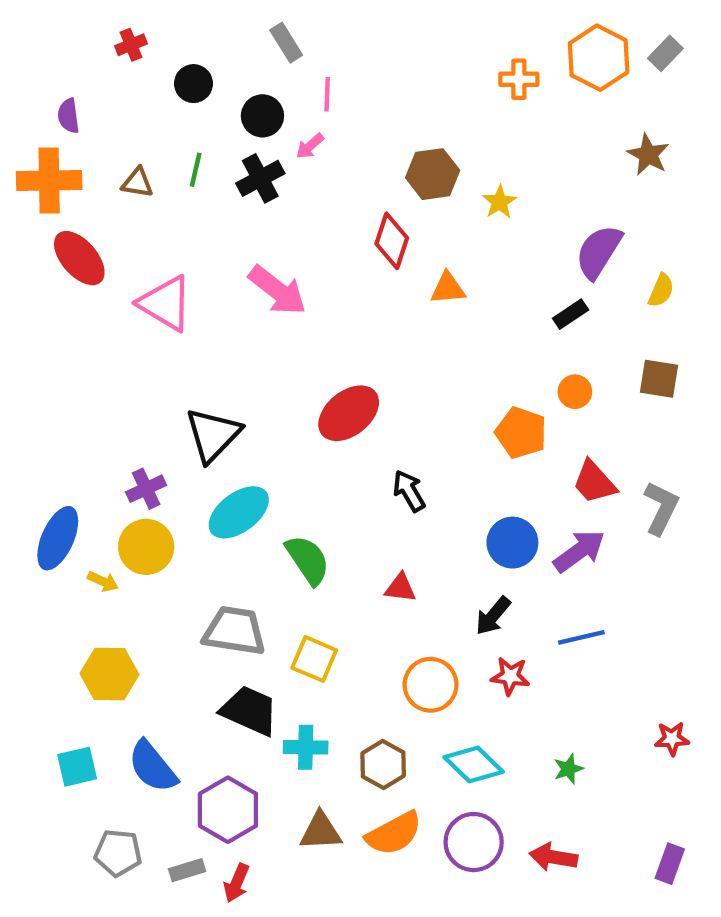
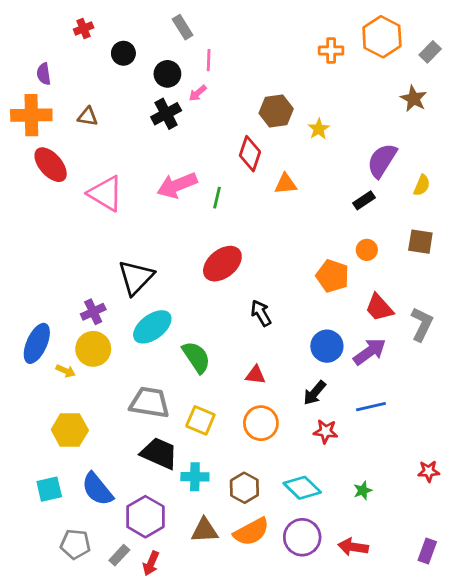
gray rectangle: (665, 53) -> (430, 52), moved
green line: (196, 170) -> (217, 198), moved
pink arrow: (278, 290) -> (177, 185), turned 120
orange circle: (431, 685) -> (261, 423), moved
gray rectangle: (187, 870) -> (119, 555), turned -30

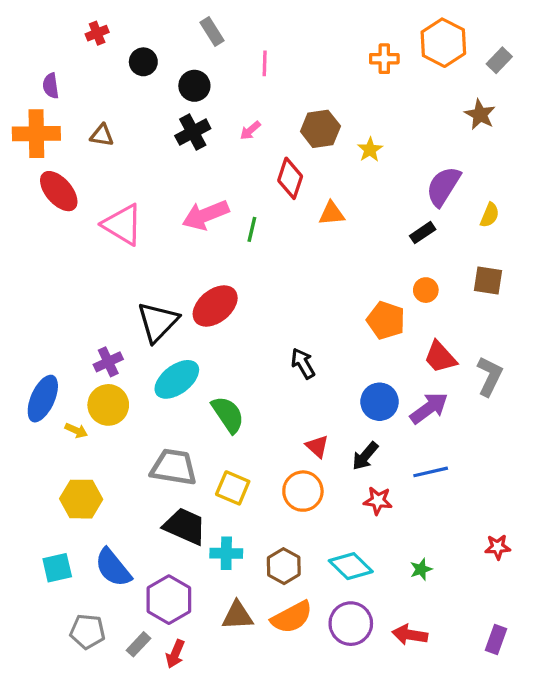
pink line: (209, 60) -> (265, 63), moved
pink arrow: (198, 93) -> (250, 130), moved
red ellipse: (222, 264) -> (215, 306), moved
red triangle: (255, 375) -> (317, 446), moved, turned 35

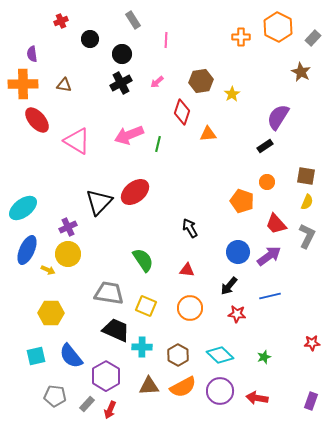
yellow semicircle: (490, 215) -> (307, 202), moved
cyan ellipse: (177, 379) -> (23, 208), moved
red triangle: (317, 446) -> (187, 270), moved, turned -35

